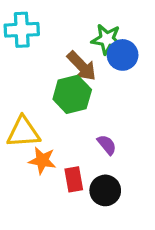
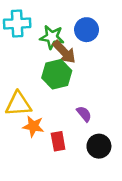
green star: (107, 39) -> (52, 37), moved
blue circle: (123, 55) -> (87, 30), moved
black circle: (105, 190) -> (99, 146), moved

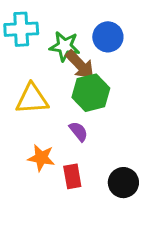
green hexagon: (57, 74) -> (91, 93), moved
yellow triangle: (18, 104) -> (32, 99), moved
purple semicircle: (84, 114) -> (78, 131), moved

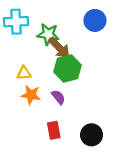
blue circle: (108, 37) -> (95, 20), moved
yellow triangle: (32, 99) -> (24, 73), size x0.6
orange star: (41, 158) -> (31, 95), moved

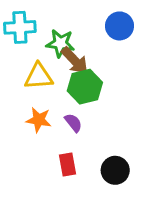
yellow triangle: (24, 73) -> (39, 76), moved, size x1.5

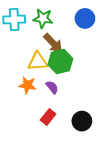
green star: (60, 43) -> (43, 18), moved
yellow triangle: (39, 76) -> (38, 62), moved
red rectangle: (68, 165) -> (48, 117), turned 49

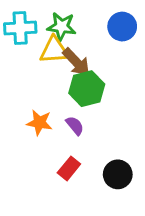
yellow triangle: (38, 62) -> (54, 50), moved

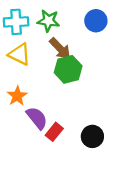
yellow triangle: (54, 50) -> (20, 54), moved, turned 30
orange star: (39, 123) -> (17, 96), moved, turned 30
purple semicircle: (75, 126) -> (37, 118), moved, size x1.5

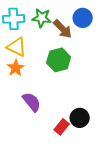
brown arrow: (60, 49) -> (63, 29), moved
orange star: (17, 96) -> (16, 68), moved
red rectangle: (54, 132) -> (62, 127), moved

